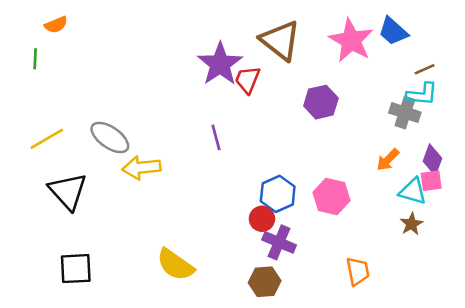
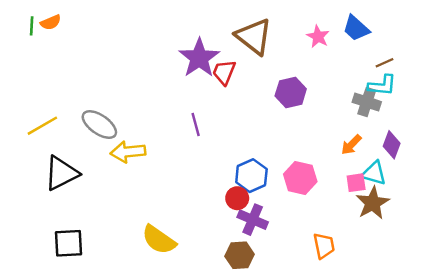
pink star: (351, 40) -> (318, 37), size x0.6
green line: (35, 59) -> (32, 26), moved
pink square: (431, 181) -> (356, 183), moved
black triangle: (68, 191) -> (61, 173), turned 45
brown star: (411, 224) -> (373, 203), size x1.6

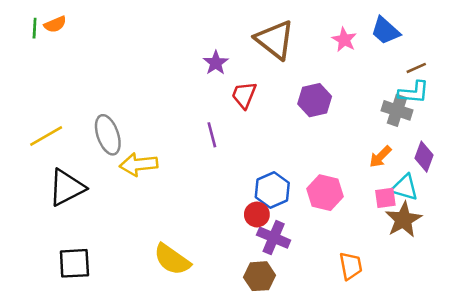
purple star: (199, 58) -> (216, 63), size x0.6
red trapezoid: (224, 72) -> (244, 95), moved
gray ellipse: (99, 125) -> (108, 135), turned 36

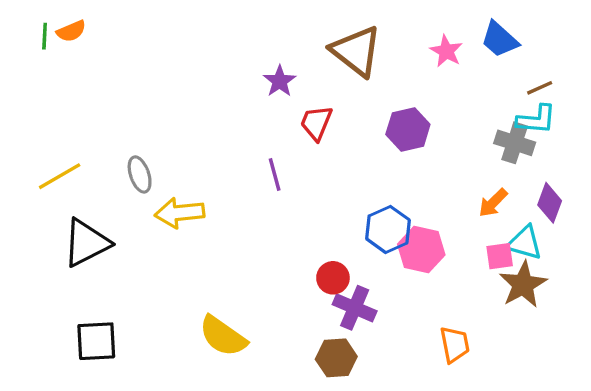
gray ellipse: (108, 135) -> (140, 174), size x0.7
blue hexagon: (272, 190) -> (388, 229), moved

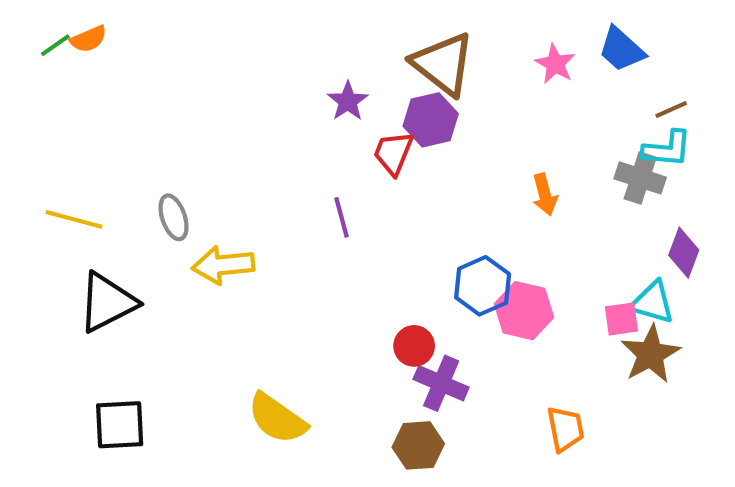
green line: (45, 36) -> (55, 45), turned 52
purple hexagon: (408, 129) -> (431, 120), moved
yellow line: (60, 176) -> (74, 219), turned 45
orange arrow: (493, 203) -> (545, 195), moved, turned -60

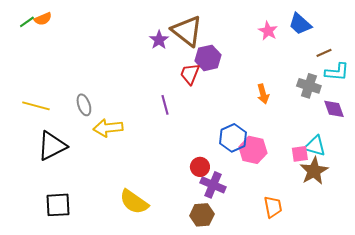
brown triangle: (443, 64) -> (187, 31), moved
purple star: (348, 101) -> (159, 40), moved
cyan L-shape: (667, 149) -> (337, 72), moved
purple diamond: (684, 253) -> (334, 109), moved, turned -40

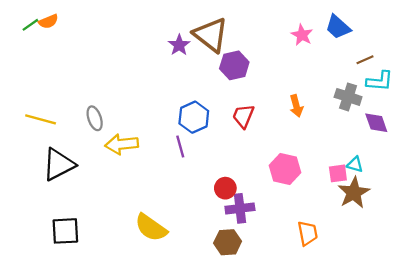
red trapezoid: (190, 74) -> (243, 116), moved
purple line: (165, 105) -> (180, 146), moved
blue hexagon: (233, 138) -> (194, 117), moved
cyan triangle: (315, 146) -> (355, 164), size x0.7
purple cross: (213, 185) -> (240, 208), turned -30

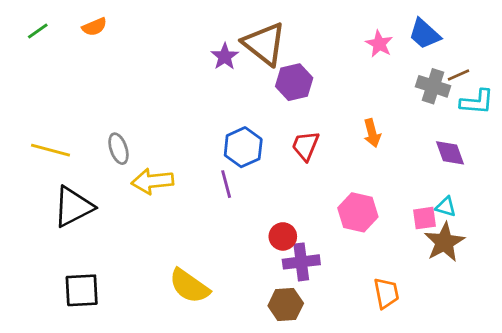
orange semicircle: (48, 21) -> (94, 27), moved
gray cross: (348, 97) -> (433, 86), moved
purple diamond: (376, 123) -> (450, 153), moved

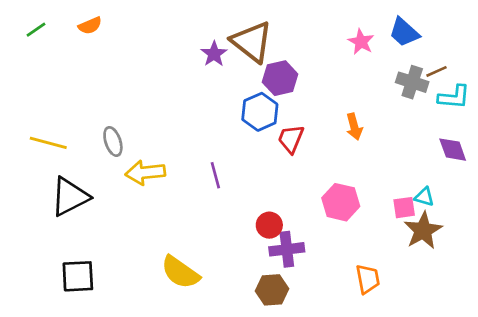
blue hexagon: (243, 147) -> (260, 112), moved
purple diamond: (450, 153) -> (453, 150), moved

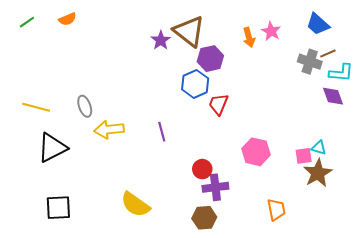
blue trapezoid: (404, 32) -> (318, 24), moved
orange arrow: (354, 127) -> (249, 37), moved
purple diamond: (453, 150) -> (333, 96), moved

